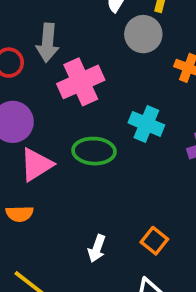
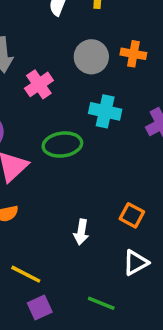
gray circle: (143, 34) -> (91, 57), moved
pink cross: (81, 82) -> (39, 84), size x0.7

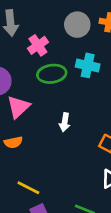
green ellipse: (62, 145) -> (52, 74), moved
white arrow: (81, 232) -> (65, 122), moved

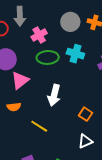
white arrow: (65, 122) -> (54, 95), size x1.5
yellow line: (28, 188) -> (39, 126), moved

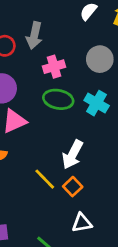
white arrow: (54, 95) -> (73, 155), moved
orange square: (85, 114) -> (73, 187), moved
yellow line: (39, 126) -> (45, 179), moved

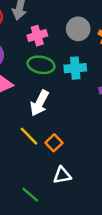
cyan cross: (97, 103) -> (75, 68), turned -35
white arrow: (73, 155) -> (40, 103), moved

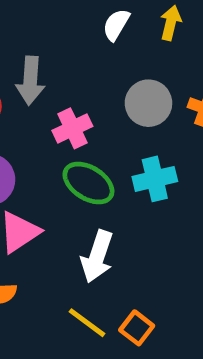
green ellipse: (41, 65) -> (88, 183), turned 30

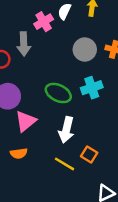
pink cross: (72, 128) -> (44, 22), moved
orange square: (137, 328) -> (89, 155), moved

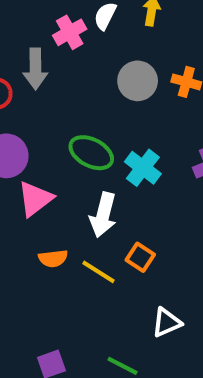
cyan cross: (92, 88) -> (143, 168), moved, turned -35
orange semicircle: (19, 153) -> (53, 258), moved

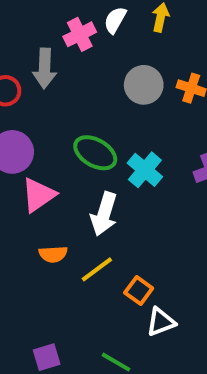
orange square: (140, 257) -> (139, 291), moved
yellow line: (99, 272) -> (97, 269), turned -72

